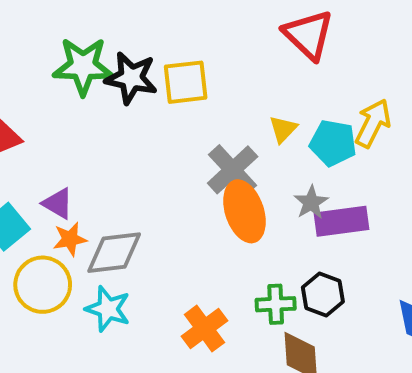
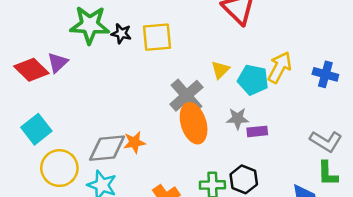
black star: (131, 78) -> (121, 33), size x0.6
gray star: (311, 202) -> (238, 119), turned 30
purple triangle: (58, 203) -> (58, 63), moved, turned 45
purple rectangle: (341, 221) -> (257, 131), size x0.6
orange star: (70, 239) -> (134, 142), moved

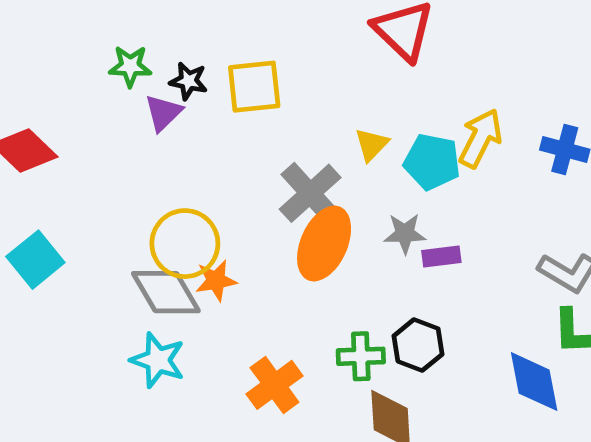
green star: (90, 25) -> (130, 66), size x0.6
purple triangle: (58, 63) -> (163, 113), moved
orange ellipse: (194, 123) -> (324, 244), turned 42
gray diamond: (107, 148) -> (166, 292), turned 66
yellow circle: (59, 168) -> (185, 244), moved

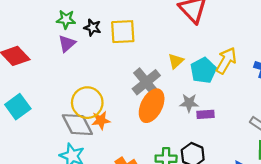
purple triangle: (163, 113) -> (67, 44), moved
cyan pentagon: (432, 162) -> (203, 70), turned 30

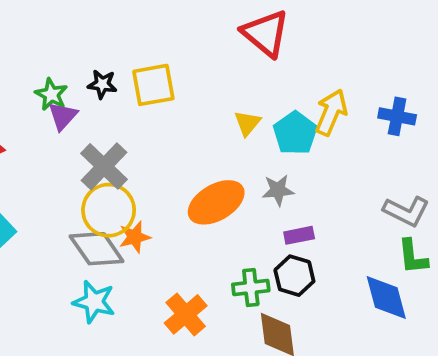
green star: (66, 19) -> (51, 94), moved, turned 30
gray cross: (146, 82) -> (104, 166), moved
orange ellipse: (152, 106) -> (216, 202), turned 40
purple rectangle: (205, 114) -> (299, 235), moved

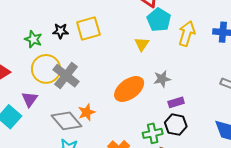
purple triangle: (63, 116) -> (30, 99), moved
cyan pentagon: (295, 133) -> (159, 20), moved
yellow circle: (109, 210) -> (46, 69), moved

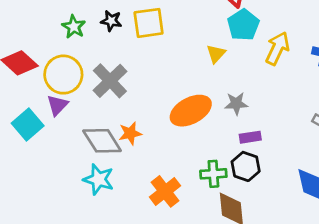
yellow circle: (46, 69) -> (63, 75), moved

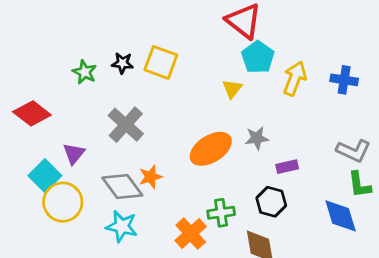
yellow square: (149, 23) -> (161, 62), turned 32
yellow circle: (63, 75) -> (63, 202), moved
purple rectangle: (250, 137) -> (287, 167), moved
green cross: (213, 174) -> (221, 213), moved

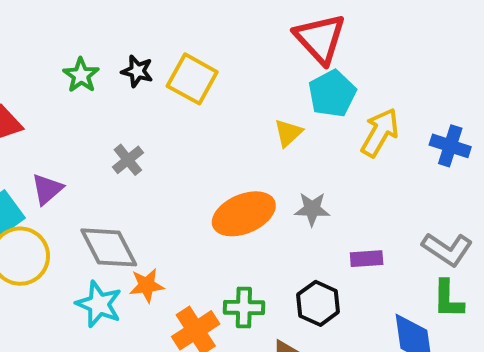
gray cross: (126, 125) -> (128, 160), size x0.6
purple rectangle: (287, 167) -> (367, 259), moved
orange star: (151, 177) -> (147, 285), moved

